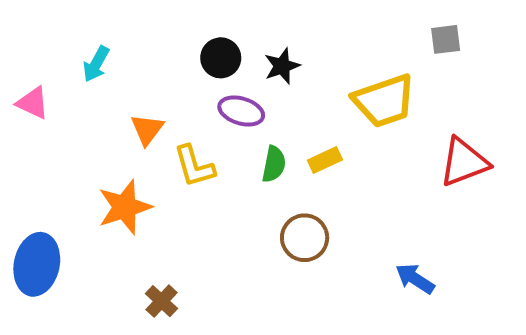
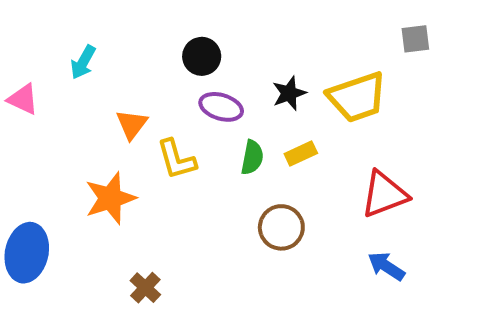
black star: (282, 66) -> (289, 93), moved
red triangle: (464, 162) -> (384, 194), moved

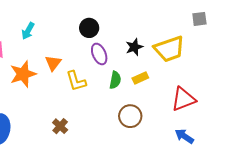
purple ellipse: (221, 107) -> (99, 54), turned 50
orange star: (110, 198) -> (23, 74), moved
brown cross: (145, 288) -> (60, 126), moved

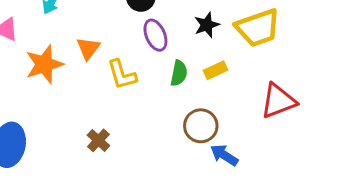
blue arrow: (184, 136) -> (224, 155), moved

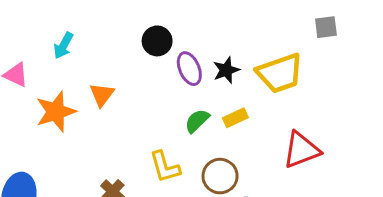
purple ellipse: (155, 35) -> (189, 69), moved
green semicircle: (179, 73) -> (197, 121), turned -145
yellow L-shape: (122, 75) -> (165, 167), moved

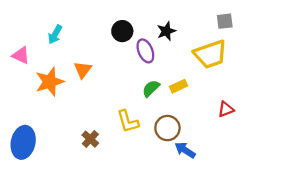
gray square: (326, 27) -> (225, 21), moved
black star: (226, 70) -> (166, 31), moved
red triangle: (301, 150) -> (226, 109), size x0.6

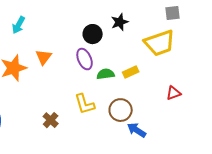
black circle: (122, 31) -> (93, 34), moved
purple ellipse: (145, 51) -> (85, 59), moved
green semicircle: (151, 88) -> (106, 74), turned 36

